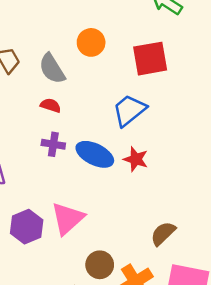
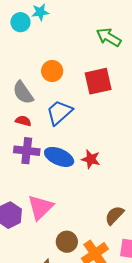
blue trapezoid: (129, 110) -> (59, 112), moved
purple cross: (53, 144) -> (27, 151), size x1.4

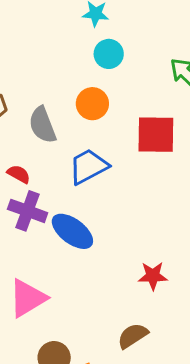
cyan circle: (20, 22) -> (109, 54), moved
red semicircle: (23, 121) -> (19, 174), moved
red star: (91, 159) -> (153, 276), moved, turned -30

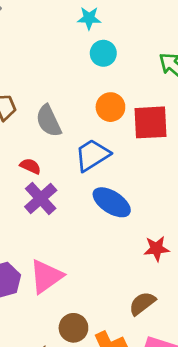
orange circle: (92, 104) -> (110, 107), moved
purple cross: (28, 211) -> (41, 199), turned 32
blue ellipse: (72, 231) -> (112, 202), moved

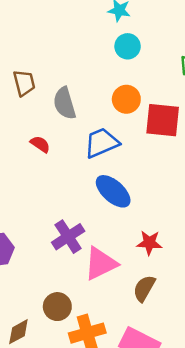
purple cross: (41, 199) -> (68, 237), moved
pink triangle: (46, 276) -> (101, 264), moved
brown semicircle: (142, 303) -> (144, 288), moved, turned -32

